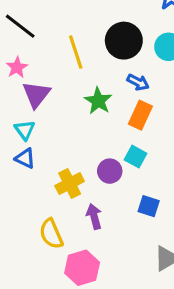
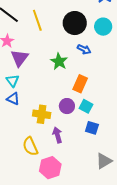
yellow line: (76, 52) -> (37, 20), moved
orange rectangle: (140, 115) -> (80, 84), moved
cyan square: (135, 157) -> (86, 106), moved
yellow cross: (70, 184) -> (42, 114), turned 36

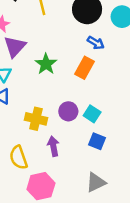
green star: (59, 62) -> (46, 64), moved
orange rectangle: (80, 84) -> (85, 68), moved
gray triangle: (104, 161) -> (96, 182), moved

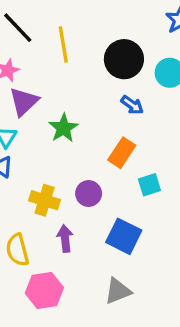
orange rectangle: (85, 68) -> (122, 153), moved
cyan square: (92, 114) -> (149, 185), moved, turned 35
blue square: (97, 141) -> (124, 236), size x1.5

